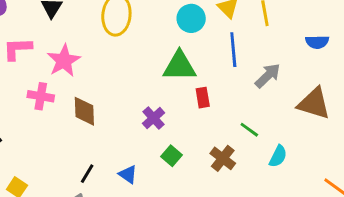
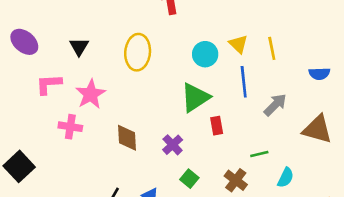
green triangle: (179, 66) -> (195, 97), turned -32
brown diamond: (84, 111) -> (127, 138), moved
green line: (249, 130) -> (259, 154), turned -48

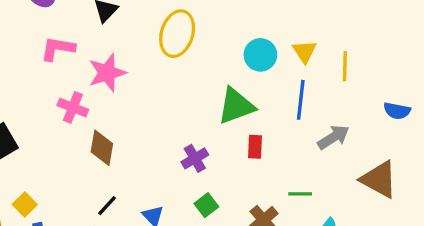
brown diamond: (127, 138) -> (102, 148), moved

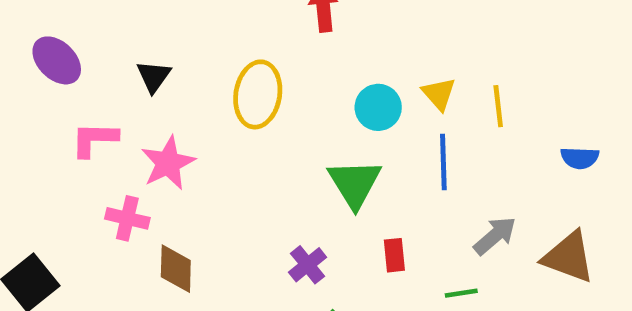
green triangle: (236, 106) -> (355, 183), turned -33
gray arrow: (333, 137) -> (495, 236), moved
red rectangle: (255, 147) -> (394, 255), moved

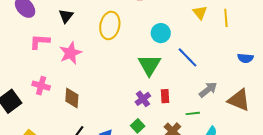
yellow triangle: (439, 94) -> (200, 13), moved
yellow line: (498, 106) -> (226, 18), moved
blue line: (443, 162) -> (187, 57), turned -45
pink cross: (127, 218) -> (41, 86), moved
purple cross: (308, 265) -> (143, 99), moved

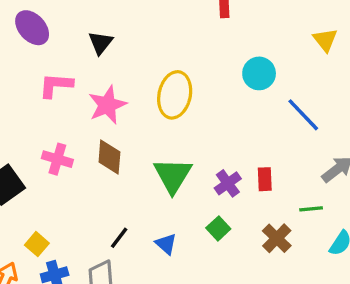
yellow ellipse: (110, 25) -> (175, 95), moved
green triangle: (149, 65) -> (173, 175), moved
brown diamond: (72, 98) -> (109, 157), moved

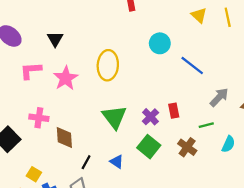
brown diamond: (109, 157) -> (64, 138), moved
green square: (218, 228) -> (149, 147), size x1.5

